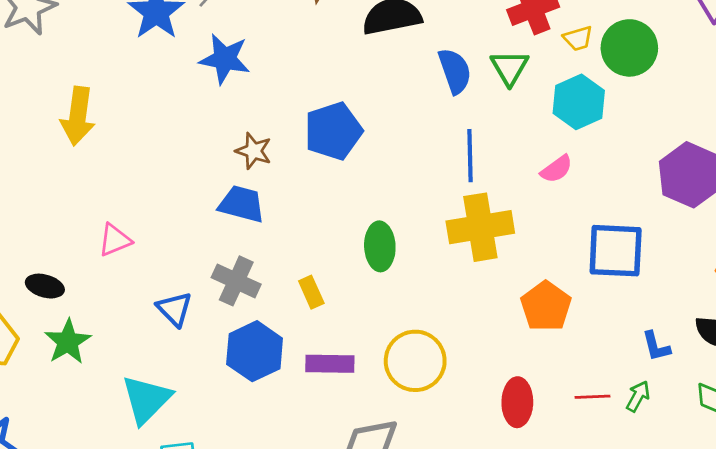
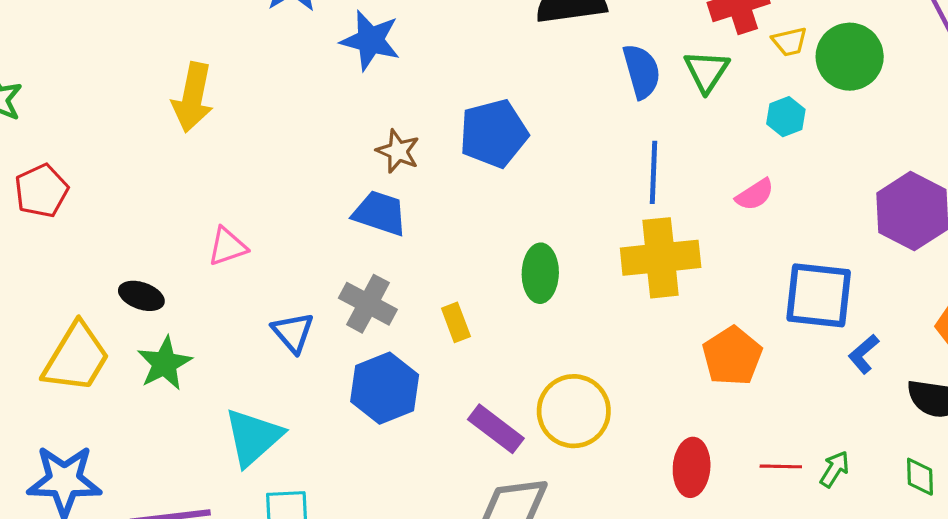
cyan hexagon: (579, 102) -> (786, 117), size x0.6
blue L-shape: (656, 346) -> (864, 354), moved, turned 60
purple rectangle: (330, 364) -> (496, 429), moved, turned 33

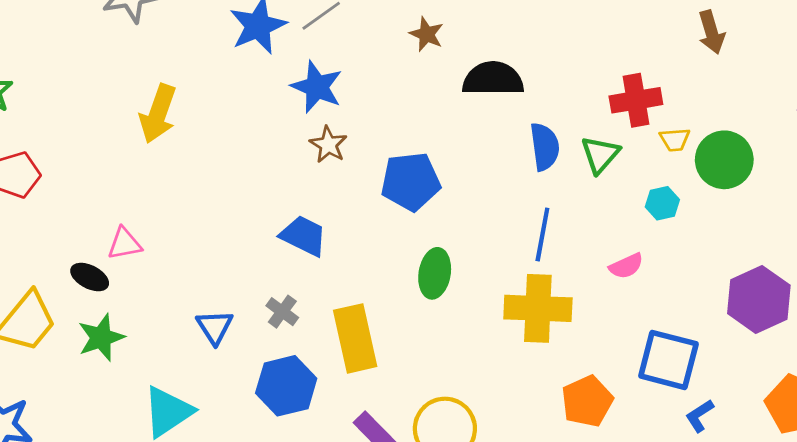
brown star: (398, 151) -> (328, 145), moved
pink triangle: (227, 247) -> (125, 244), moved
green ellipse: (540, 273) -> (435, 273), moved
gray cross: (368, 304) -> (282, 312), size x0.7
yellow rectangle: (456, 322) -> (355, 338), size x2.0

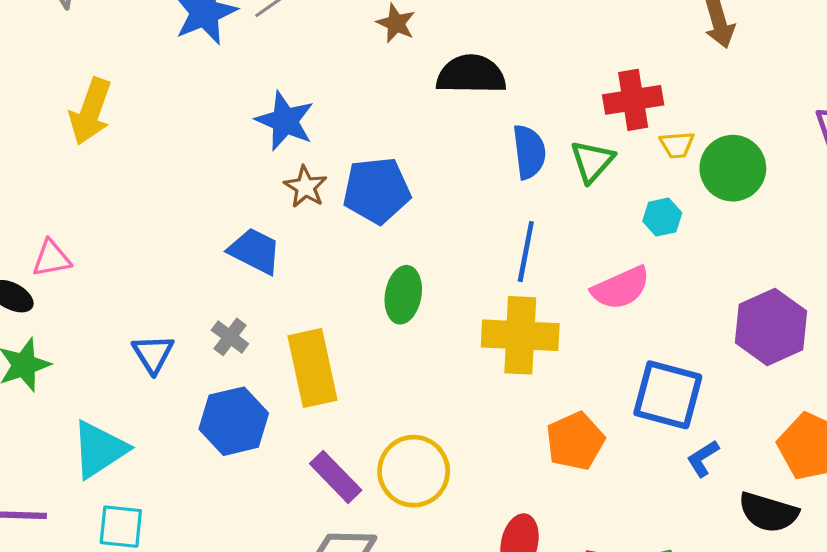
blue star: (317, 87) -> (285, 121), moved
brown star: (328, 145) -> (305, 187), moved
pink semicircle: (626, 266) -> (621, 288), size x1.5

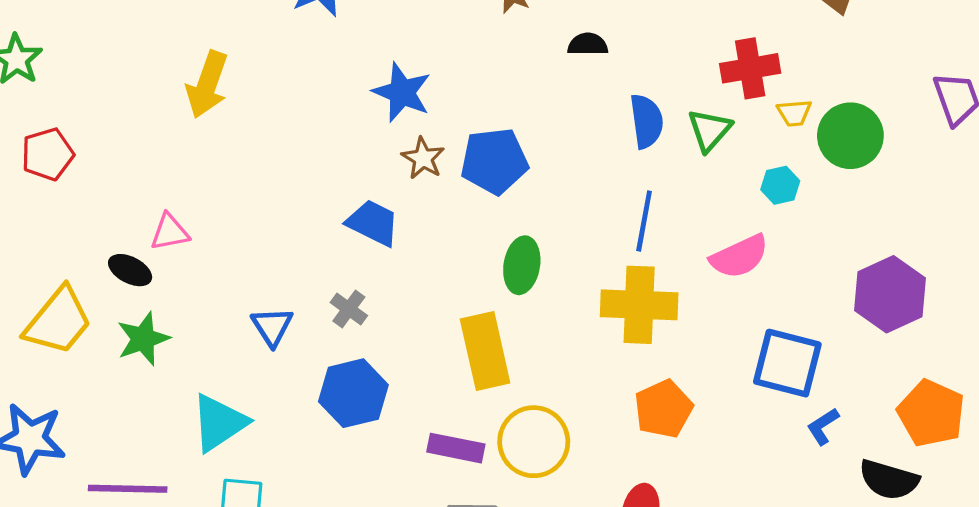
black semicircle: (471, 75) -> (588, 44), size x0.6
yellow rectangle: (312, 368) -> (485, 351), moved
orange pentagon: (575, 441) -> (663, 409), moved
purple rectangle: (336, 477) -> (456, 448), turned -34

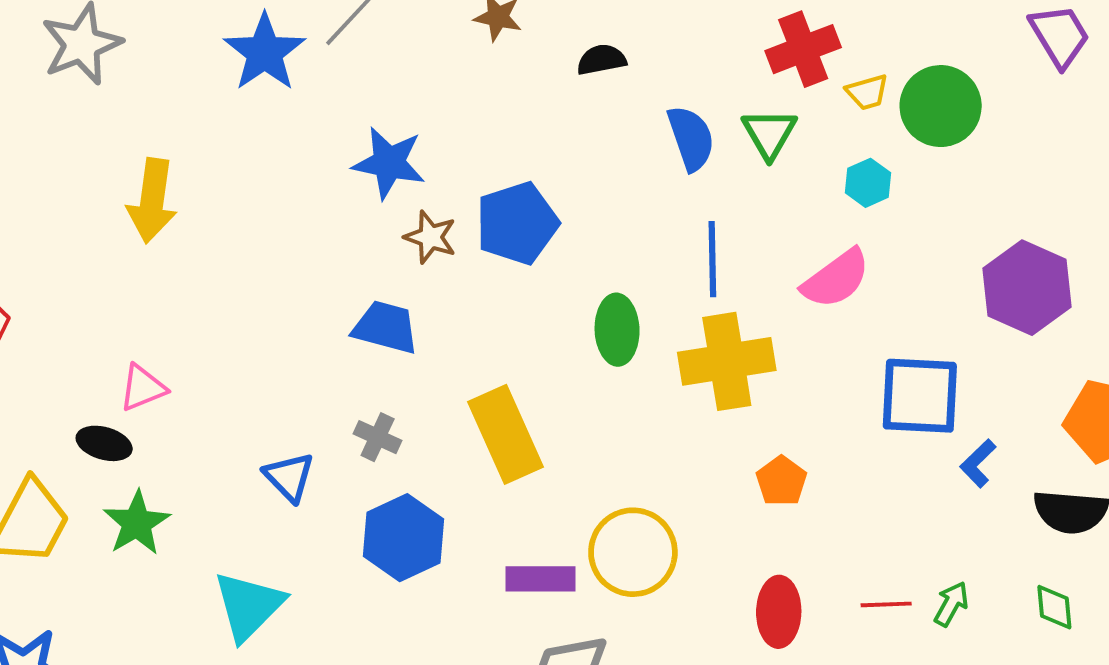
green ellipse: (522, 265) -> (617, 330), moved
yellow rectangle: (485, 351) -> (505, 434), moved
orange pentagon: (663, 409) -> (781, 481), size x0.7

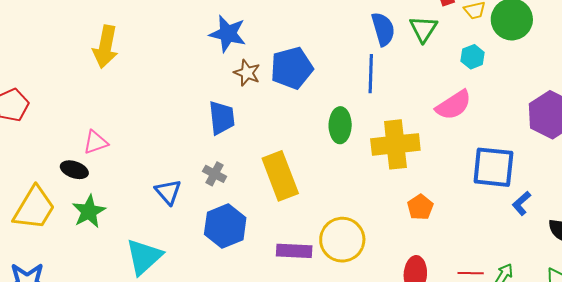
blue line: (712, 259) -> (371, 74), moved
blue trapezoid: (386, 327) -> (222, 118), turned 66

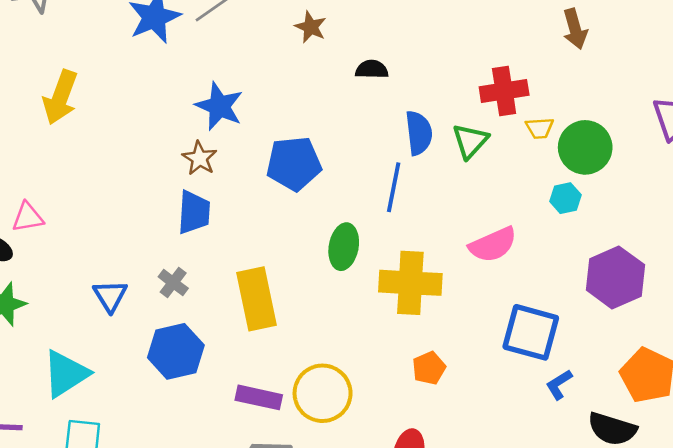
cyan hexagon: (473, 57) -> (565, 198), moved
brown star: (247, 73) -> (200, 158), moved

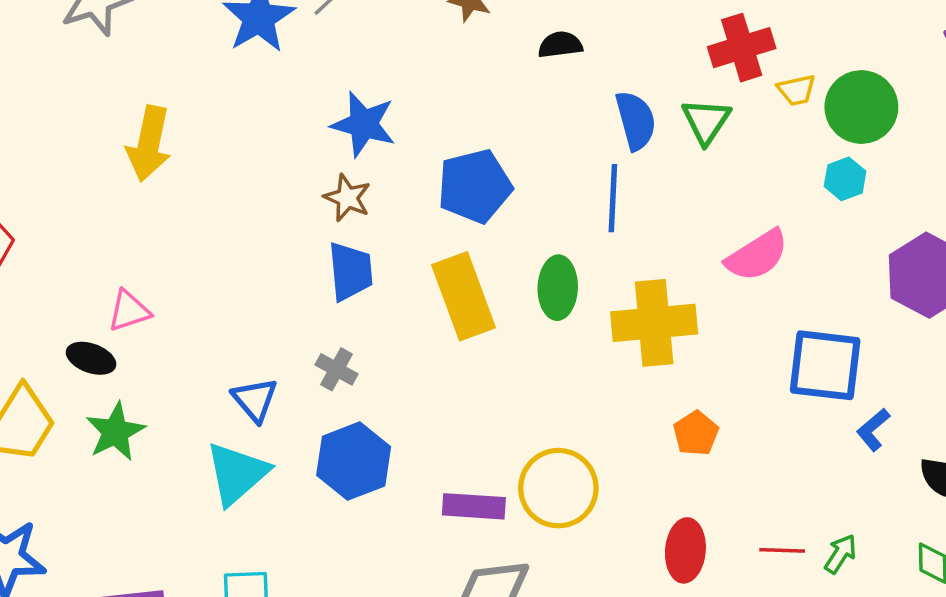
yellow rectangle: (257, 299) -> (464, 296), moved
cyan triangle: (66, 374) -> (237, 473), moved

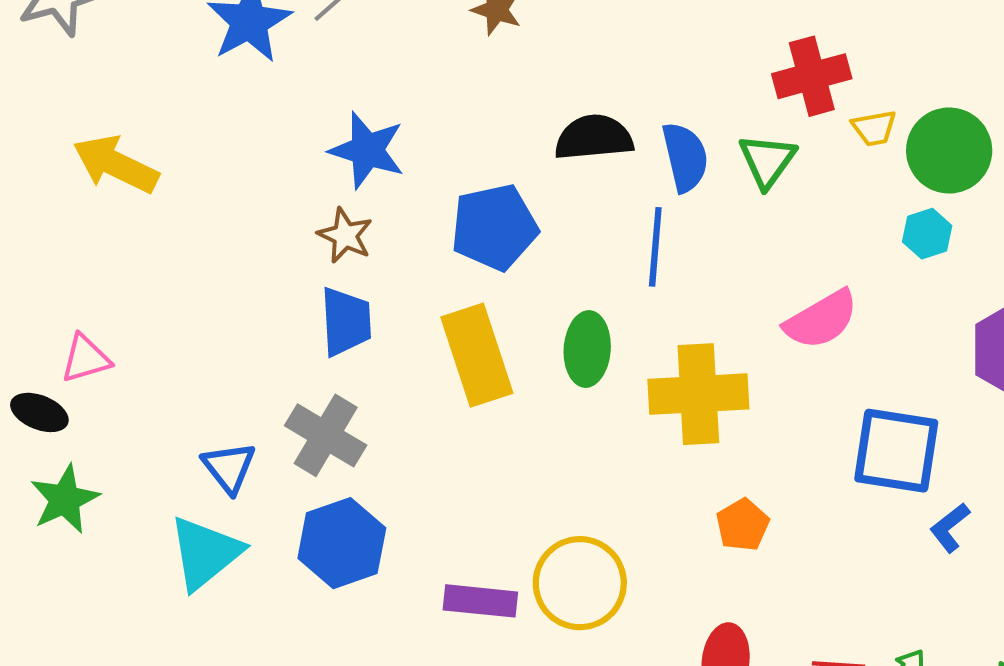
black semicircle: (560, 45) -> (594, 138), moved, size x1.5
yellow arrow: (149, 144) -> (116, 164), turned 102
gray cross: (337, 369) -> (326, 435), size x1.6

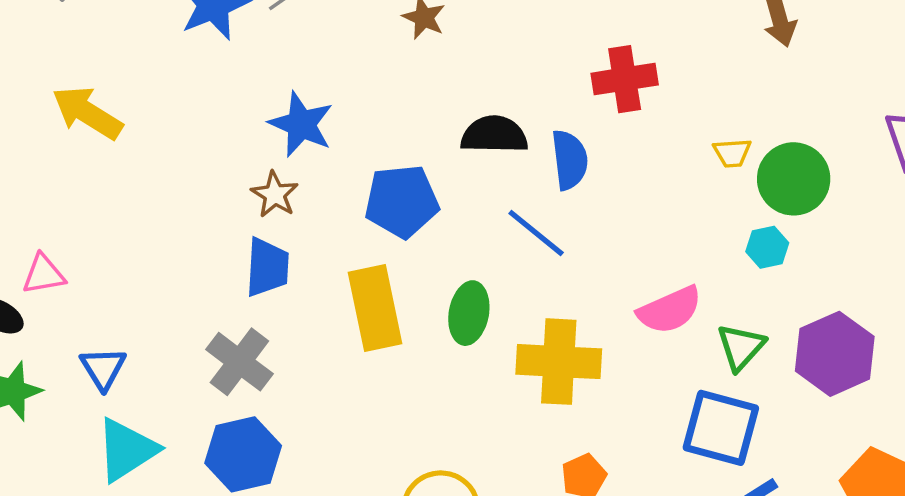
red cross: (812, 76) -> (625, 79), moved
green triangle: (767, 161) -> (741, 347), moved
blue line: (655, 247) -> (536, 233), turned -62
blue triangle: (229, 467) -> (103, 368), moved

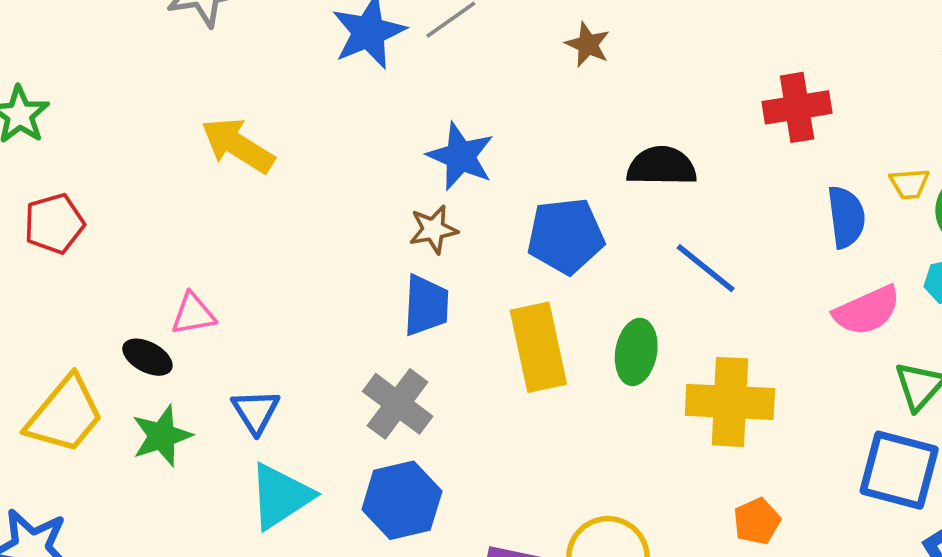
blue semicircle: (570, 160) -> (846, 217), moved
brown star: (275, 194) -> (433, 229), turned 30
pink semicircle: (670, 310) -> (867, 311), moved

